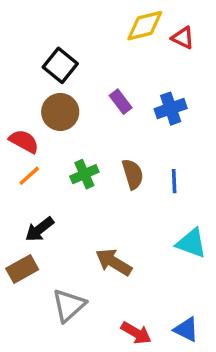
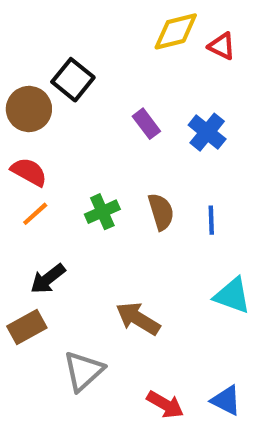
blue cross: (171, 109) -> (207, 132), turned -32
brown circle: (60, 112) -> (29, 109), moved

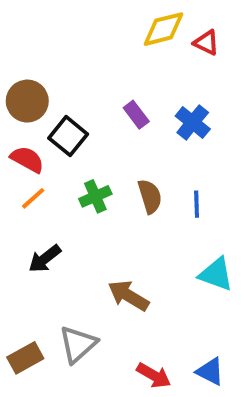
black square: (73, 80) -> (68, 136), moved
brown rectangle: (27, 327) -> (25, 358), moved

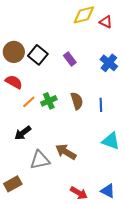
blue cross: (193, 122) -> (109, 63), moved
black square: (68, 136) -> (38, 55), moved
orange line: (33, 198) -> (29, 102), moved
gray triangle: (78, 344) -> (40, 160), moved, turned 30

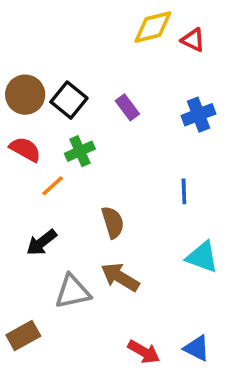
blue cross: (109, 63) -> (198, 115), turned 30
green cross: (49, 101) -> (80, 151), moved
brown semicircle: (77, 101) -> (113, 222), moved

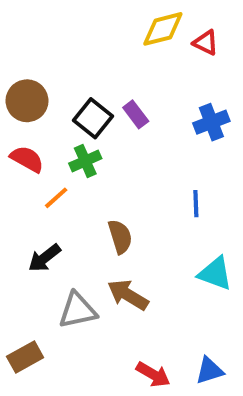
black square: (69, 100) -> (93, 118), moved
blue triangle: (197, 348) -> (209, 371), turned -44

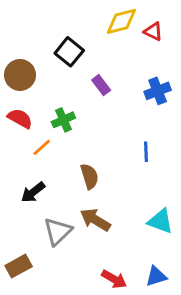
black square: (93, 118) -> (69, 52), moved
cyan triangle: (215, 274) -> (160, 221), moved
gray triangle: (77, 310) -> (58, 231), turned -32

